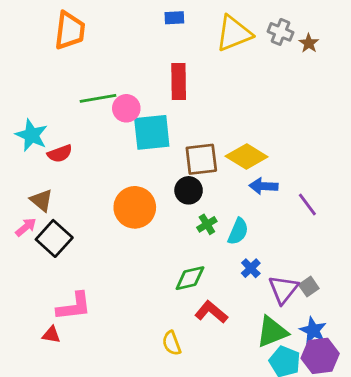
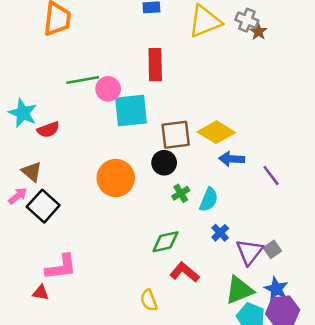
brown star: (309, 43) -> (258, 32), moved

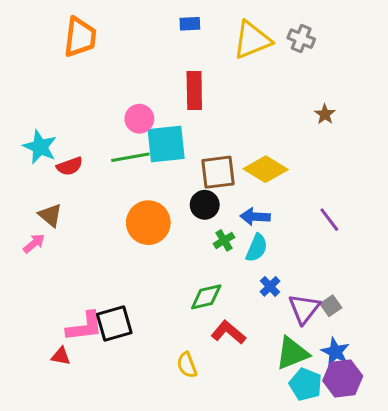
brown star: (258, 32) -> (325, 114), moved
green line: (83, 80) -> (130, 157), moved
blue arrow: (232, 159) -> (255, 217), moved
black square: (43, 206) -> (114, 324), moved, turned 32

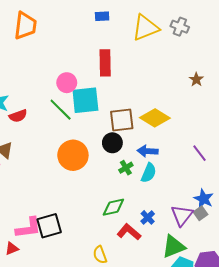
green line: (130, 157) -> (61, 110), turned 55
blue cross: (270, 286) -> (148, 217), moved
blue star: (335, 352) -> (204, 199), moved
red triangle: (61, 356) -> (12, 249), turned -32

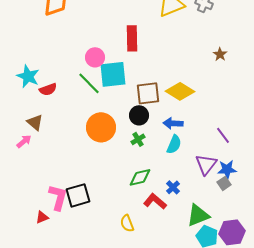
purple line: (199, 153) -> (223, 135), moved
green cross: (126, 168) -> (138, 139), moved
blue star: (204, 199) -> (227, 169), turned -30
purple triangle: (182, 215) -> (206, 164), moved
pink L-shape: (28, 228) -> (58, 197), turned -68

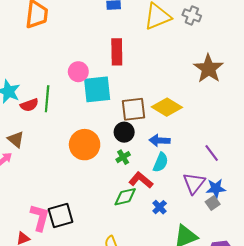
brown star: (220, 54) -> (209, 69), size x2.0
green line: (89, 83) -> (47, 99), moved, turned 50
red L-shape: (155, 201) -> (141, 180), moved

